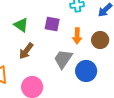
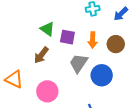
purple square: (52, 24) -> (67, 37), moved
green triangle: (21, 25) -> (47, 29), moved

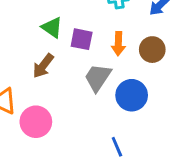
pink circle: (47, 91) -> (36, 122), moved

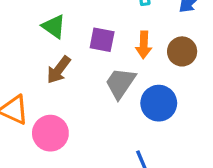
green triangle: (52, 27) -> (54, 26), moved

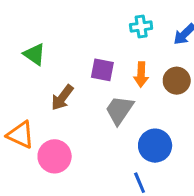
green triangle: (54, 26) -> (34, 54), moved
blue circle: (159, 103) -> (155, 146), moved

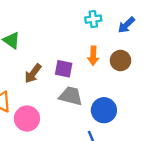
purple square: (102, 70) -> (64, 69), moved
gray trapezoid: (119, 110) -> (71, 96), moved, turned 70

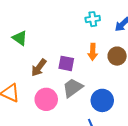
gray trapezoid: (71, 96) -> (73, 88), turned -50
pink circle: (27, 118) -> (46, 99), moved

